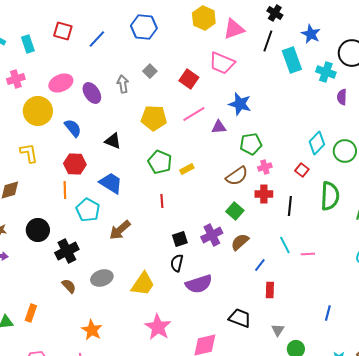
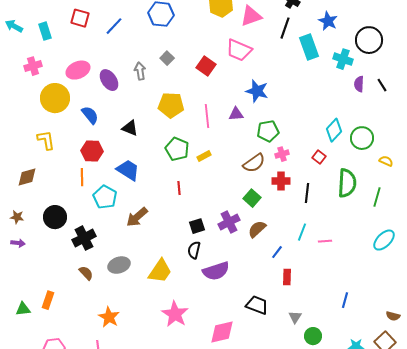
pink line: (194, 114) -> (207, 116), moved, turned -65
cyan line: (285, 245) -> (302, 232), turned 48

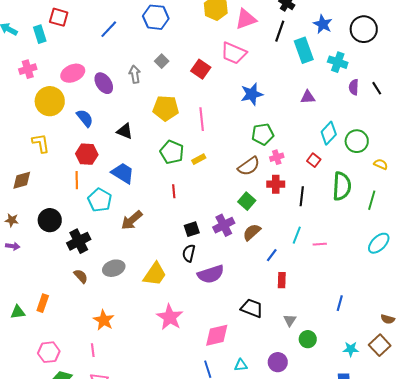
red square: (80, 18) -> (59, 17), moved
black circle: (369, 40) -> (364, 29), moved
blue star: (257, 91) -> (252, 94), turned -30
purple triangle: (236, 114) -> (308, 97), moved

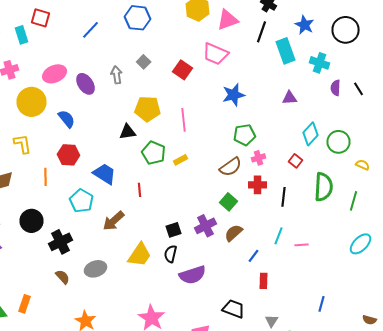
black triangle: (125, 131) -> (128, 132), moved, turned -30
orange line: (77, 180) -> (46, 177), moved
red line: (174, 191) -> (140, 190), moved
yellow trapezoid: (155, 274) -> (140, 255), moved

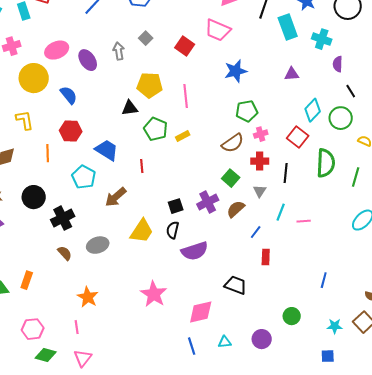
black line: (358, 89) -> (351, 91), moved
red square: (296, 161) -> (298, 137), size x1.5
gray triangle: (272, 321) -> (260, 191), moved

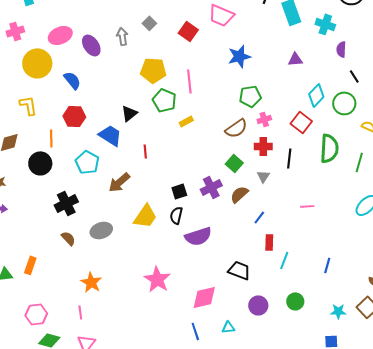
black triangle: (130, 108) -> (129, 113), moved, turned -30
green pentagon: (156, 129) -> (164, 100), moved
black circle: (34, 197) -> (40, 163), moved
cyan line: (281, 212) -> (284, 260), moved
purple circle: (262, 339) -> (258, 305), moved

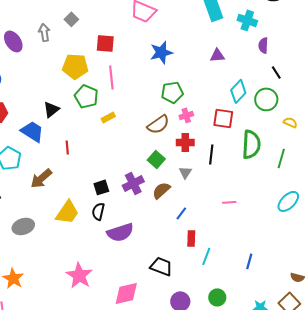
red square: (188, 31) -> (105, 43), moved, turned -30
red square: (301, 122) -> (223, 118), turned -30

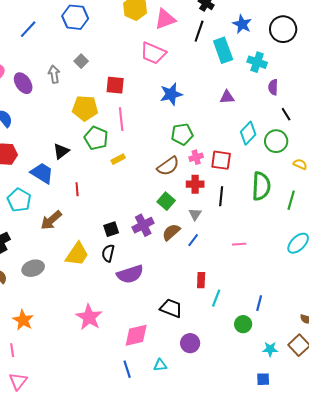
red square: (223, 118) -> (221, 160), moved
blue line: (181, 213) -> (193, 240), moved
green circle: (217, 297) -> (243, 324), moved

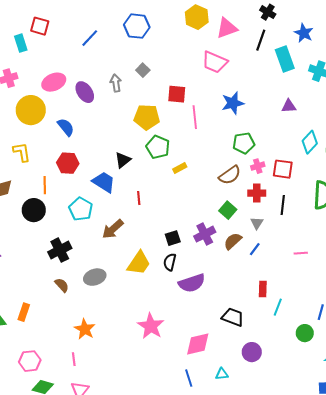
pink line: (121, 119) -> (195, 117), moved

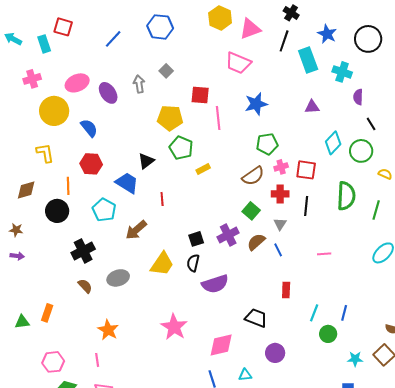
blue line: (255, 249) -> (278, 250), turned -64
cyan line: (278, 307) -> (314, 313), moved

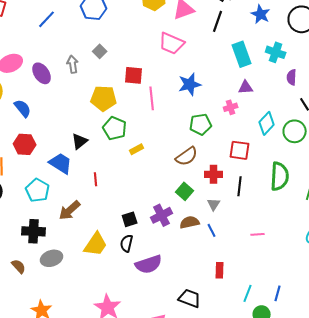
cyan rectangle: (308, 60) -> (242, 54), moved
pink cross: (281, 167) -> (231, 107), moved
brown semicircle: (256, 242) -> (190, 222), turned 30
black cross: (83, 251) -> (34, 231), moved, turned 30

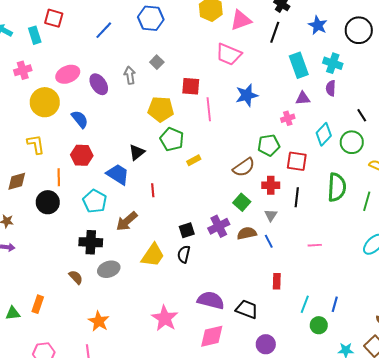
purple semicircle: (292, 77) -> (331, 88), moved
green pentagon: (201, 124) -> (269, 145), moved
purple semicircle: (149, 264) -> (211, 300), moved, turned -148

